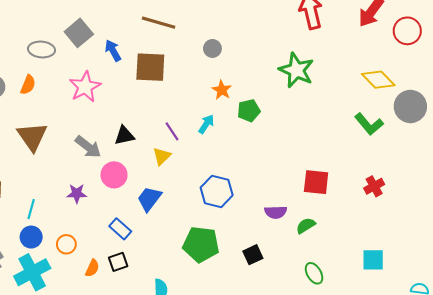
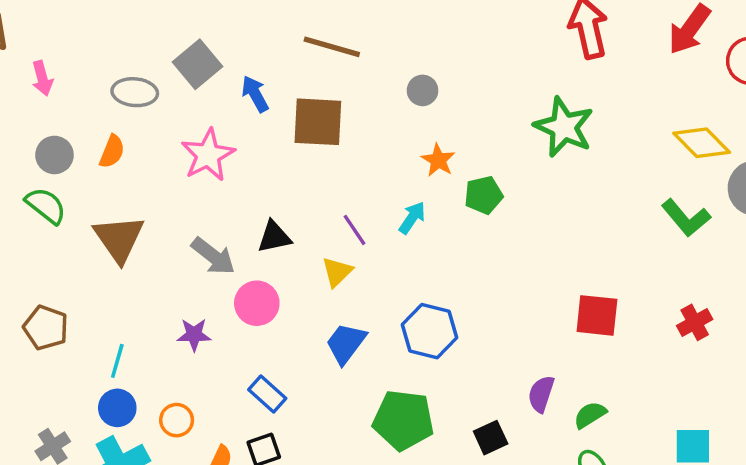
blue trapezoid: (149, 199) -> (346, 343), moved
purple semicircle: (276, 212) -> (541, 394), moved, turned 110
green semicircle: (306, 226) -> (590, 415), moved

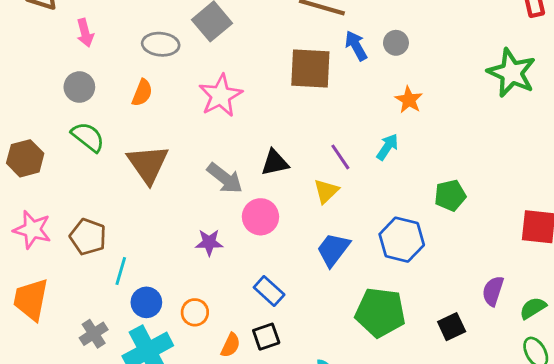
blue arrow: (255, 94) -> (356, 46), moved
gray circle: (54, 155) -> (79, 87), moved
green pentagon: (484, 195) -> (450, 195), moved
cyan line: (117, 361) -> (121, 271), moved

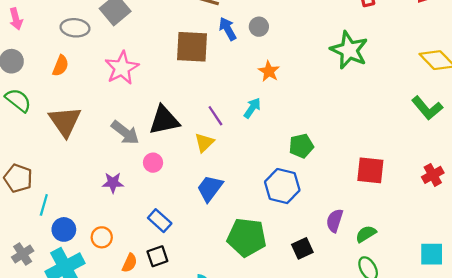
black triangle: (275, 163) -> (164, 120), size x1.4
pink circle: (260, 217) -> (153, 163), size x0.7
blue hexagon: (402, 240) -> (282, 186), moved

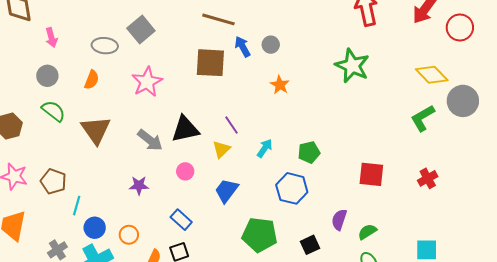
cyan arrow: (252, 108) -> (265, 148), moved
green L-shape: (427, 108) -> (423, 118), turned 100
pink circle: (153, 163) -> (185, 171), moved

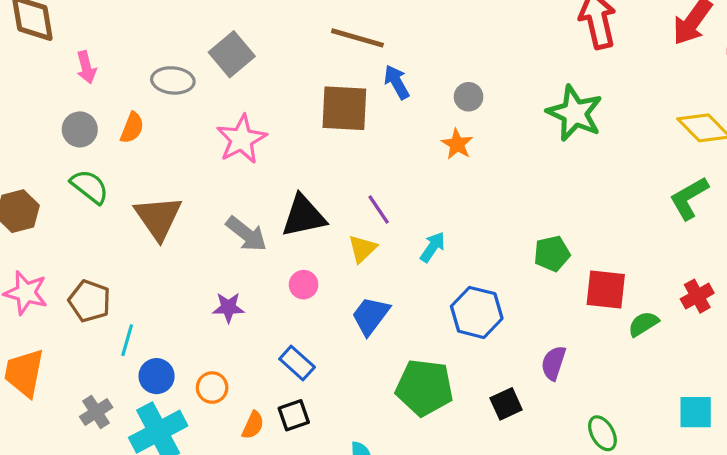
gray circle: (271, 45) -> (469, 97), moved
orange semicircle: (92, 80) -> (132, 128), moved
green pentagon: (309, 152) -> (552, 254), moved
green semicircle: (367, 232) -> (643, 324), moved

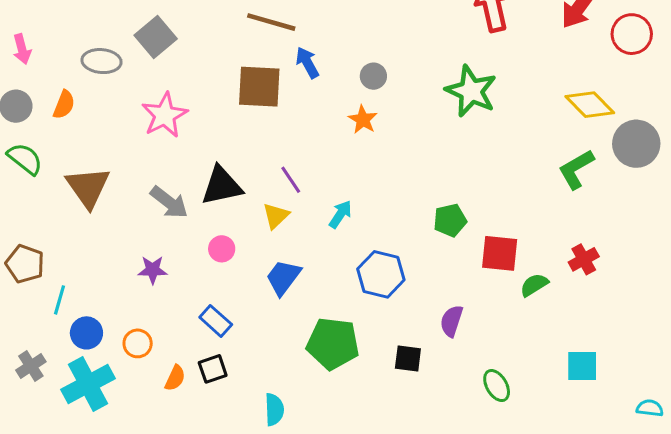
black square: (506, 404) -> (408, 358), turned 32

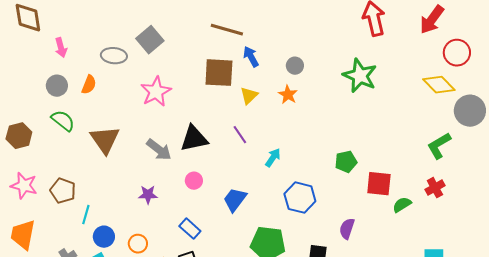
red circle: (632, 34) -> (457, 53), moved
green L-shape: (576, 169) -> (439, 146), moved
yellow triangle: (276, 216) -> (249, 96), moved

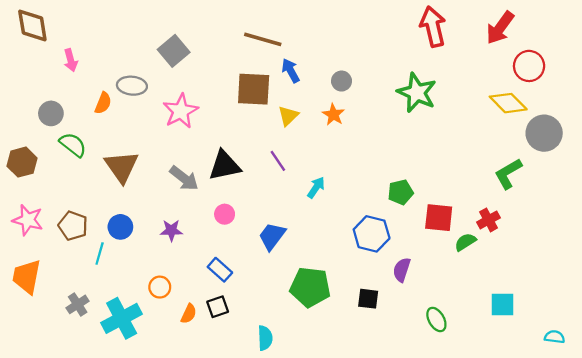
gray ellipse: (114, 56) -> (132, 86), moved
gray circle: (57, 86) -> (51, 113), moved
red cross: (435, 188) -> (489, 220), moved
blue hexagon: (300, 198) -> (372, 234), moved
blue circle: (104, 237) -> (120, 227), moved

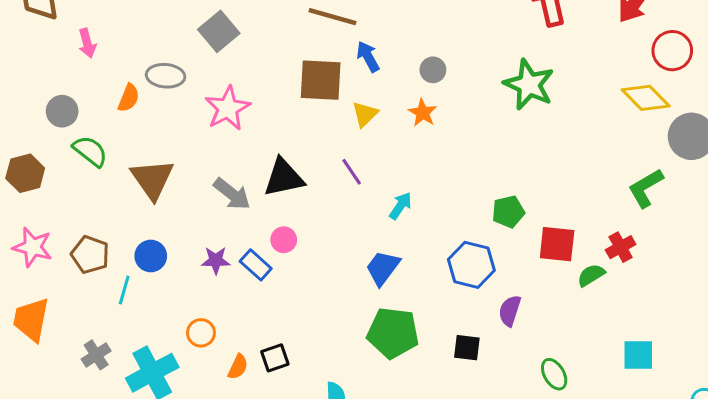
blue trapezoid: (272, 236) -> (383, 268), moved
blue rectangle: (220, 270) -> (256, 265), moved

